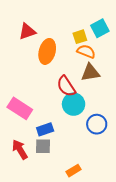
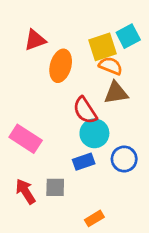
yellow square: (80, 37) -> (103, 47), size x1.5
blue rectangle: (45, 129) -> (84, 162), moved

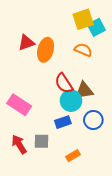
red triangle: (35, 40) -> (26, 43), moved
yellow square: (103, 47) -> (83, 19), moved
brown triangle: (116, 93) -> (84, 91), moved
orange rectangle: (94, 218) -> (73, 156), moved

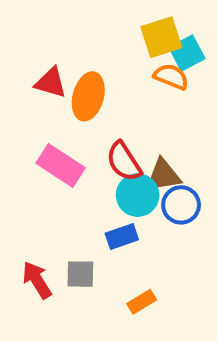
red triangle: (26, 43) -> (51, 83), turned 36
orange semicircle: (83, 50) -> (171, 77), moved
pink rectangle: (19, 105) -> (61, 165), moved
blue circle: (93, 120) -> (181, 205), moved

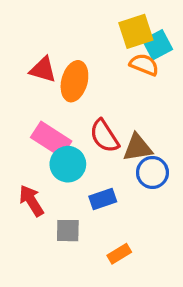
cyan circle: (138, 195) -> (68, 164), moved
red arrow: (37, 280) -> (31, 201), moved

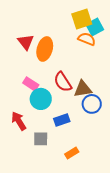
red triangle: (43, 70) -> (26, 42), turned 36
pink rectangle: (51, 139) -> (31, 84), size x0.7

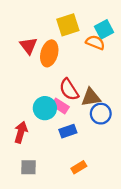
yellow square: (82, 19) -> (68, 25), moved
pink rectangle: (31, 84) -> (60, 106), moved
red arrow: (19, 121) -> (21, 132), turned 48
gray square: (41, 139) -> (28, 167), moved

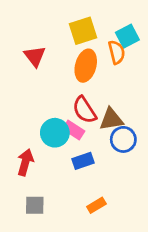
orange semicircle: (95, 42) -> (117, 52), turned 54
orange ellipse: (49, 53) -> (86, 66), moved

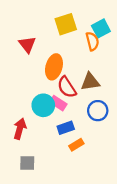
orange ellipse: (86, 66) -> (54, 67), moved
brown triangle: (111, 119) -> (90, 82), moved
orange rectangle: (96, 205) -> (76, 145), moved

